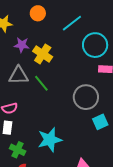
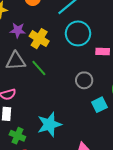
cyan circle: (95, 45) -> (78, 33), moved
gray circle: (86, 97) -> (84, 80), size x0.7

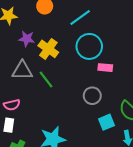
pink rectangle: (103, 52) -> (105, 68), moved

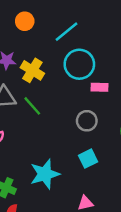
cyan square: (106, 122) -> (88, 159), moved

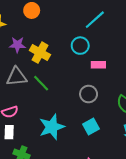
cyan line: (66, 32) -> (95, 20), moved
cyan circle: (79, 64) -> (80, 46), size x0.7
cyan star: (45, 174) -> (52, 127), moved

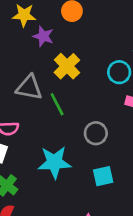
purple star: (17, 45) -> (43, 36), moved
gray circle: (89, 94) -> (96, 133), moved

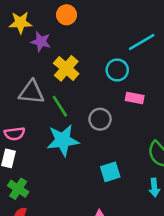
gray circle: (96, 133) -> (100, 119), moved
cyan star: (54, 162) -> (63, 140), moved

